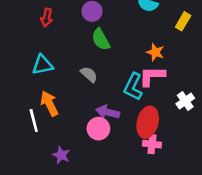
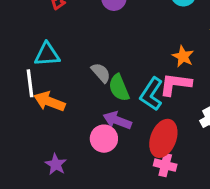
green semicircle: (101, 39) -> (119, 88), moved
orange arrow: (49, 104) -> (49, 102), turned -50
white line: (34, 121) -> (30, 83), moved

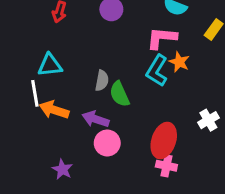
gray semicircle: (101, 73) -> (102, 81), turned 54
pink L-shape: (175, 84) -> (162, 38), moved
cyan L-shape: (151, 94) -> (157, 71), moved
purple arrow: (117, 120) -> (96, 119), moved

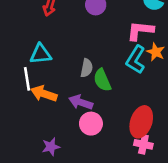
purple star: (62, 169) -> (51, 147), turned 30

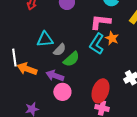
cyan triangle: (41, 54) -> (45, 39), moved
gray semicircle: (87, 68) -> (60, 50), turned 32
green semicircle: (102, 80) -> (71, 59), turned -108

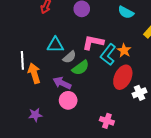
pink L-shape: (100, 22) -> (93, 42), moved
orange arrow: (27, 69) -> (34, 73), turned 48
red ellipse: (100, 91) -> (123, 77), moved

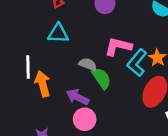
cyan triangle: (55, 45) -> (58, 33), moved
gray semicircle: (69, 57) -> (88, 64), turned -120
green semicircle: (81, 68) -> (101, 78), turned -90

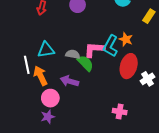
cyan triangle: (58, 33) -> (46, 50), moved
pink L-shape: (118, 47) -> (94, 50), moved
pink circle: (85, 119) -> (50, 98), moved

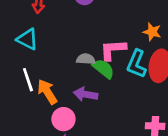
cyan L-shape: (111, 46) -> (137, 64), moved
cyan triangle: (46, 50) -> (27, 39), moved, turned 42

